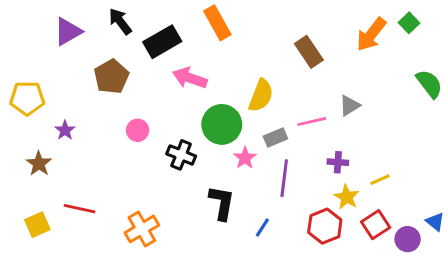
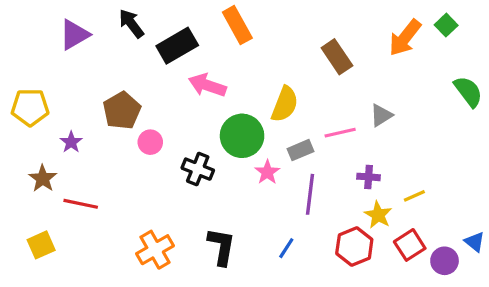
brown pentagon: (111, 77) -> (122, 111), moved
black L-shape: (222, 203) -> (221, 247), moved
red line: (79, 209) -> (81, 204), moved

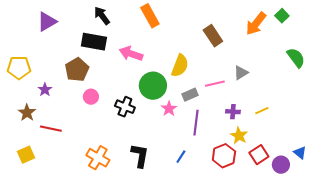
black arrow: (131, 23) -> (102, 16), moved
black rectangle: (177, 46) -> (94, 42), moved, turned 40
pink circle: (150, 142) -> (91, 97), moved
yellow line: (414, 196) -> (262, 111), moved
orange cross: (155, 250) -> (98, 158), turned -30

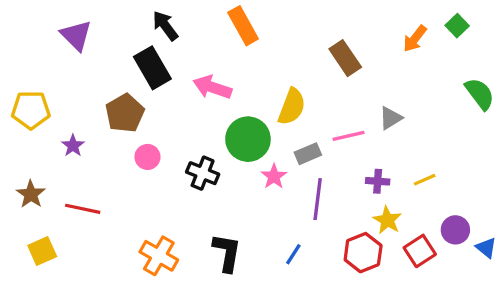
purple triangle: (47, 22) -> (76, 35), turned -45
orange arrow: (256, 24) -> (415, 39), size x0.7
black rectangle: (94, 42) -> (152, 68), turned 50
brown star: (27, 113) -> (31, 194), moved
purple circle: (281, 165) -> (455, 230), moved

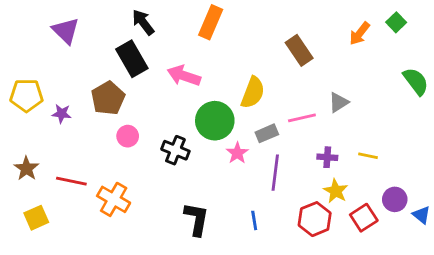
orange rectangle: (243, 26) -> (211, 22), turned 52
purple star: (73, 146) -> (62, 114), moved, turned -30
yellow line: (425, 180) -> (368, 156), turned 36
blue line: (293, 254) -> (254, 220), turned -42
orange cross: (159, 256) -> (114, 199), moved

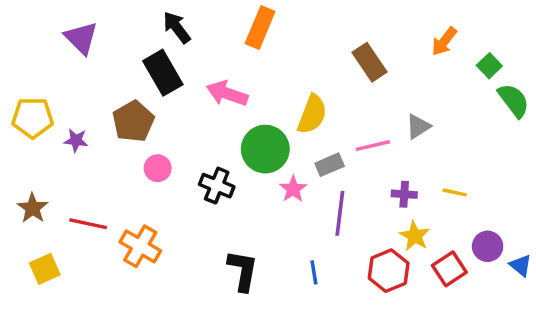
green square: (396, 22) -> (489, 66), moved

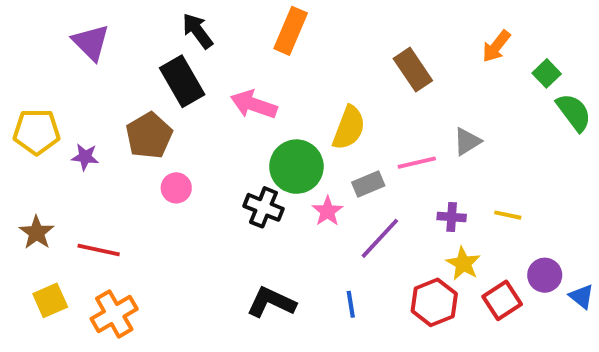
black cross: (217, 186) -> (264, 207), moved
purple line: (340, 213) -> (380, 238), turned 36
orange cross: (140, 246) -> (114, 314), moved, turned 30
black L-shape: (243, 271) -> (271, 302), turned -75

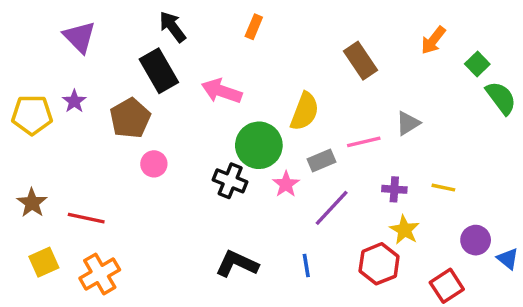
orange rectangle: (291, 31) -> (254, 27), size x0.6
purple star: (85, 157) -> (74, 101), moved, turned 30
red square: (502, 300) -> (447, 286), moved

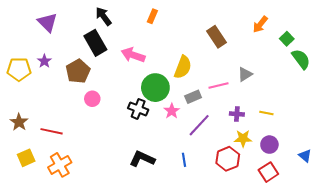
yellow star: (404, 230) -> (243, 138), turned -30
purple circle: (476, 240) -> (269, 145), moved

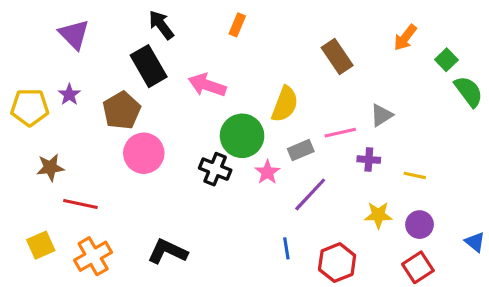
pink circle: (92, 99) -> (144, 153), size x1.6
purple cross: (237, 114) -> (369, 160), moved
brown star: (19, 122) -> (50, 167), moved, turned 30
black L-shape: (142, 159) -> (168, 251), moved
red hexagon: (228, 159) -> (337, 263), moved

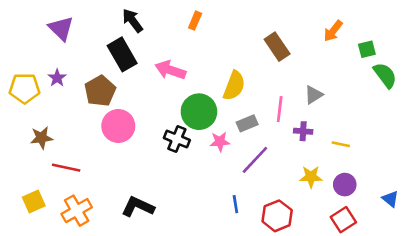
green square: (446, 60) -> (367, 49), turned 30
pink line: (340, 133) -> (280, 109), turned -70
pink star: (267, 172) -> (220, 142), turned 30

